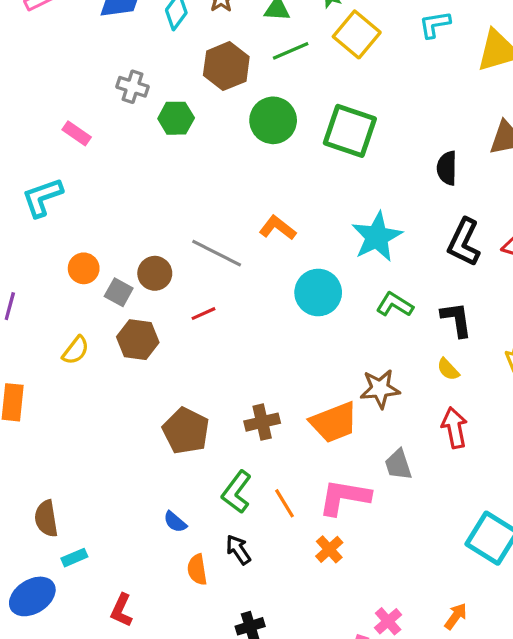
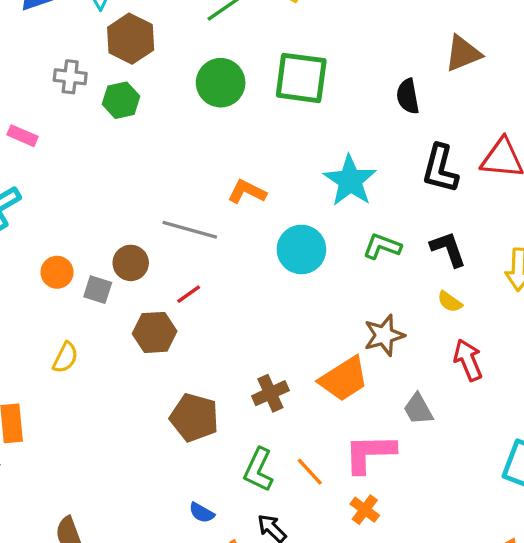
brown hexagon: (226, 66) -> (131, 39), moved
brown hexagon: (138, 340) -> (155, 332), moved

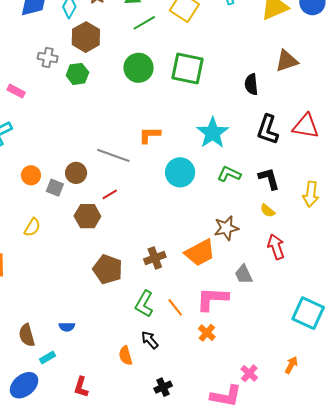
orange L-shape: (247, 192) -> (150, 135), turned -30
blue semicircle: (202, 513) -> (67, 327), moved, turned -35

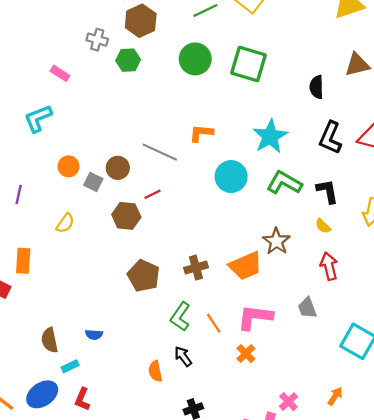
green L-shape: (229, 174) -> (284, 183), size x1.4
brown star: (226, 228) -> (276, 241), turned -30
gray trapezoid: (244, 274) -> (307, 308), moved
red L-shape: (81, 387) -> (82, 399), moved

